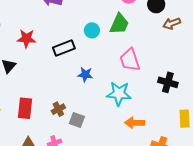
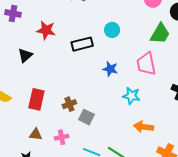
green trapezoid: (119, 24) -> (160, 34), moved
blue star: (85, 75) -> (110, 69), moved
cyan star: (119, 94) -> (131, 96), size x0.7

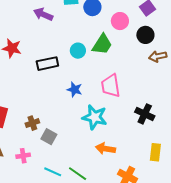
green trapezoid: (160, 34) -> (102, 44), moved
cyan star: (131, 96) -> (95, 117), size x1.4

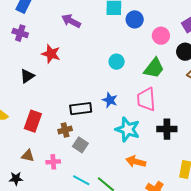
purple arrow: (43, 14) -> (71, 21), moved
green trapezoid: (102, 44) -> (154, 68), moved
black rectangle: (47, 64) -> (81, 109), moved
black cross: (145, 114) -> (167, 129), moved, turned -30

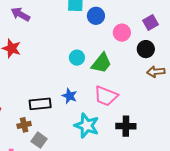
purple arrow: (71, 21) -> (20, 14), moved
green trapezoid: (154, 68) -> (101, 63), moved
pink trapezoid: (146, 99) -> (106, 96), turned -65

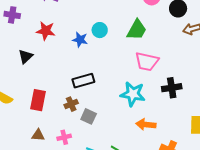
cyan circle: (77, 58) -> (100, 30), moved
blue star: (70, 96) -> (80, 40), moved

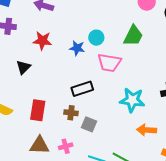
pink trapezoid: (147, 61) -> (109, 63), moved
brown cross: (71, 104) -> (71, 113), turned 32
brown triangle: (38, 135) -> (39, 145), size x1.5

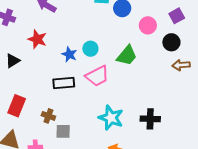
pink trapezoid: (109, 63) -> (97, 76), turned -50
black rectangle: (82, 89) -> (64, 83), moved
gray square: (89, 124) -> (63, 131), turned -35

